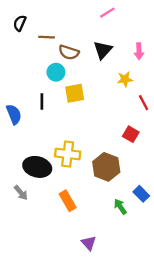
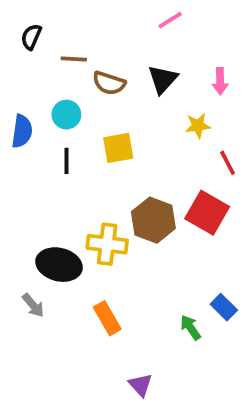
cyan circle: (56, 72) -> (66, 115), moved
blue semicircle: (14, 114) -> (22, 131), moved, turned 30
red square: (131, 134) -> (207, 213), size x1.6
brown hexagon: (106, 167) -> (153, 220), moved

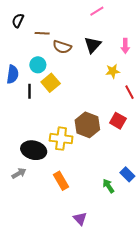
yellow square: (118, 148) -> (51, 83), moved, turned -30
black line: (66, 161) -> (29, 91), moved
red square: (207, 213) -> (118, 121), size x0.7
gray arrow: (33, 305) -> (19, 173), turned -80

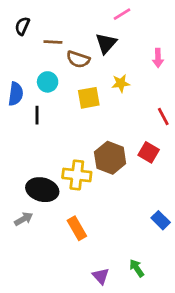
black triangle: (93, 45) -> (106, 43), moved
yellow star: (113, 71) -> (121, 83), moved
yellow square: (51, 83) -> (89, 98), moved, turned 30
green arrow: (108, 186) -> (137, 268), moved

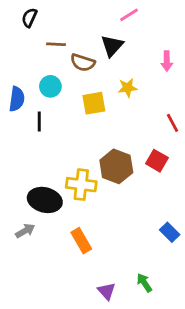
black semicircle: (22, 26) -> (29, 18), moved

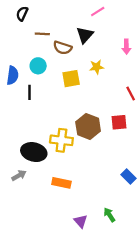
red square: (157, 161) -> (119, 122), turned -35
orange rectangle: (81, 241) -> (61, 183), turned -48

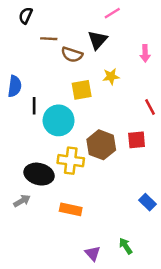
cyan circle: (38, 66) -> (59, 120), moved, size x1.6

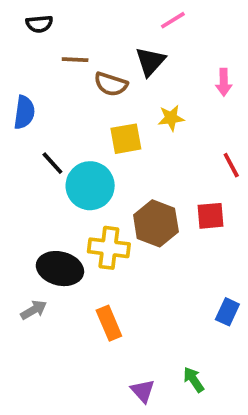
black semicircle: (26, 16) -> (39, 24), turned -119
blue semicircle: (15, 86) -> (24, 112), moved
black line: (34, 106) -> (52, 163), turned -42
blue rectangle: (148, 202) -> (227, 312), turned 70
orange rectangle: (71, 209) -> (109, 323), turned 55

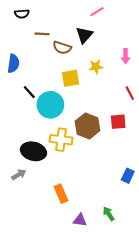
pink arrow: (224, 82) -> (126, 56), moved
orange rectangle: (109, 323) -> (61, 194), moved
purple triangle: (143, 391) -> (80, 220), turned -40

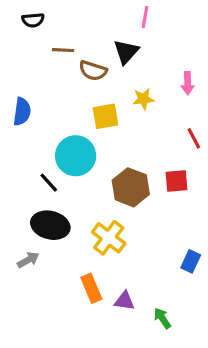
pink line: (97, 12) -> (145, 17), turned -48
blue semicircle: (13, 63) -> (22, 112), moved
black line: (29, 92) -> (49, 183), moved
yellow cross: (61, 140) -> (109, 238), moved, turned 30
purple triangle: (80, 220) -> (124, 301), moved

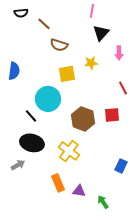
brown line: (63, 50) -> (44, 24), moved, turned 40
black triangle: (126, 52) -> (101, 33), moved

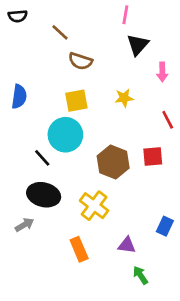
black semicircle: (21, 13) -> (18, 16), moved
yellow star: (91, 63) -> (124, 98), moved
yellow square: (67, 74) -> (76, 101), moved
purple triangle: (79, 191) -> (127, 245), moved

